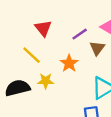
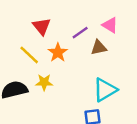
brown triangle: (97, 48) -> (99, 48), turned 42
orange star: (69, 63) -> (58, 52), moved

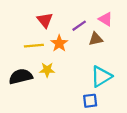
yellow line: (29, 55) -> (34, 46), turned -48

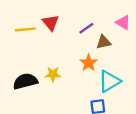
pink triangle: (106, 19) -> (123, 23), moved
orange star: (59, 43) -> (89, 63), moved
yellow line: (34, 46) -> (25, 29), moved

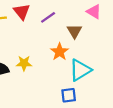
purple line: (86, 28) -> (48, 17), moved
brown triangle: (104, 42) -> (74, 31), turned -49

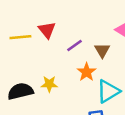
purple line: (48, 17) -> (75, 46), moved

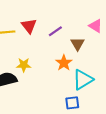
purple line: (75, 46) -> (55, 31), moved
yellow star: (49, 84) -> (24, 65), moved

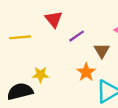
red triangle: (29, 26) -> (54, 19), moved

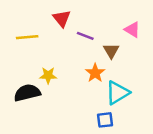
purple line: (77, 36) -> (85, 36), turned 56

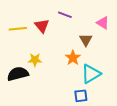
red triangle: (62, 19) -> (42, 26), moved
purple line: (85, 36) -> (65, 15), moved

